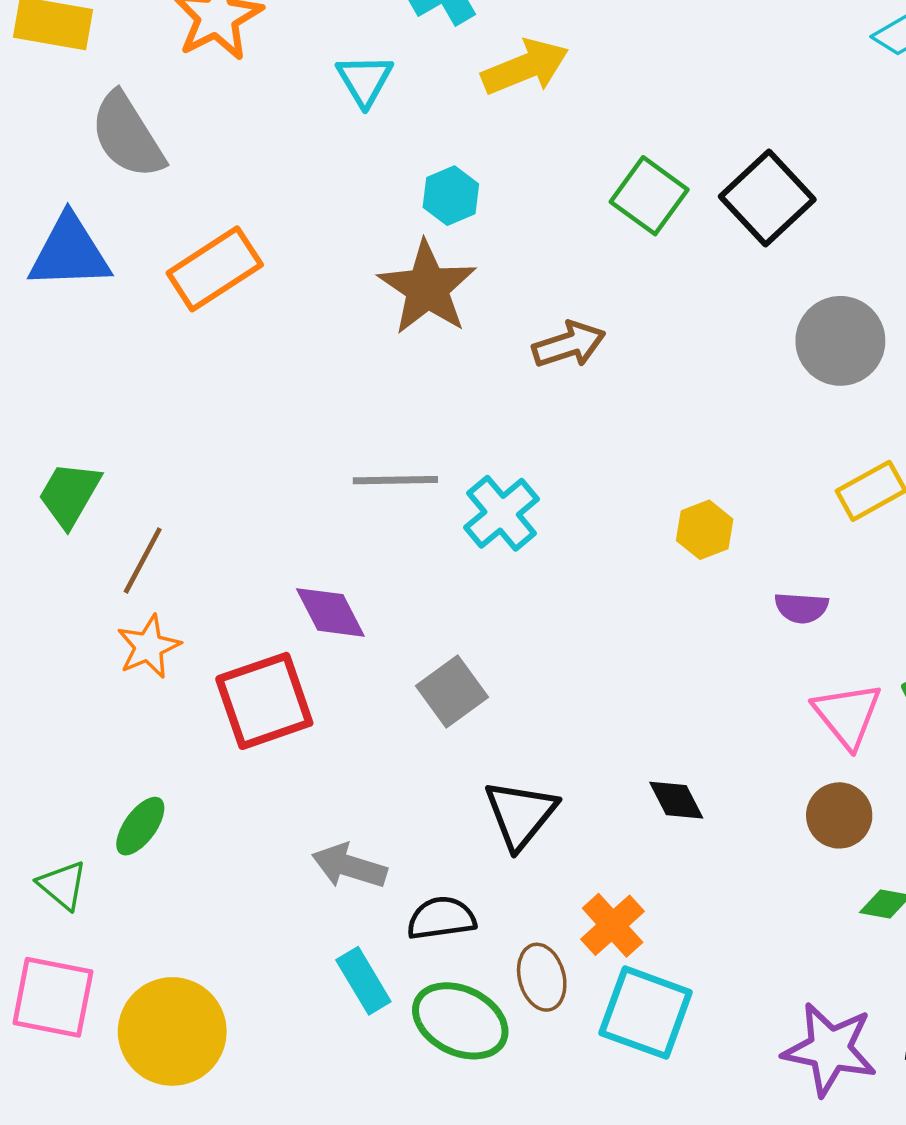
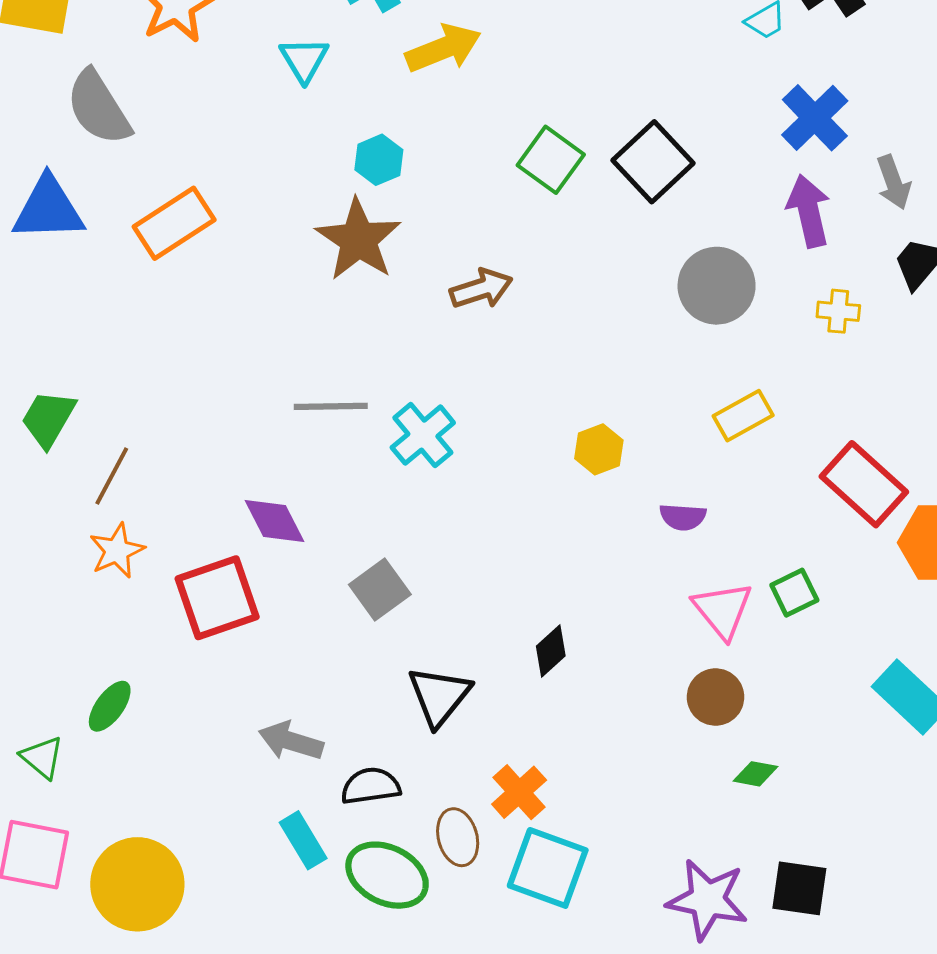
black diamond: (676, 800) -> (551, 651), moved, turned 75

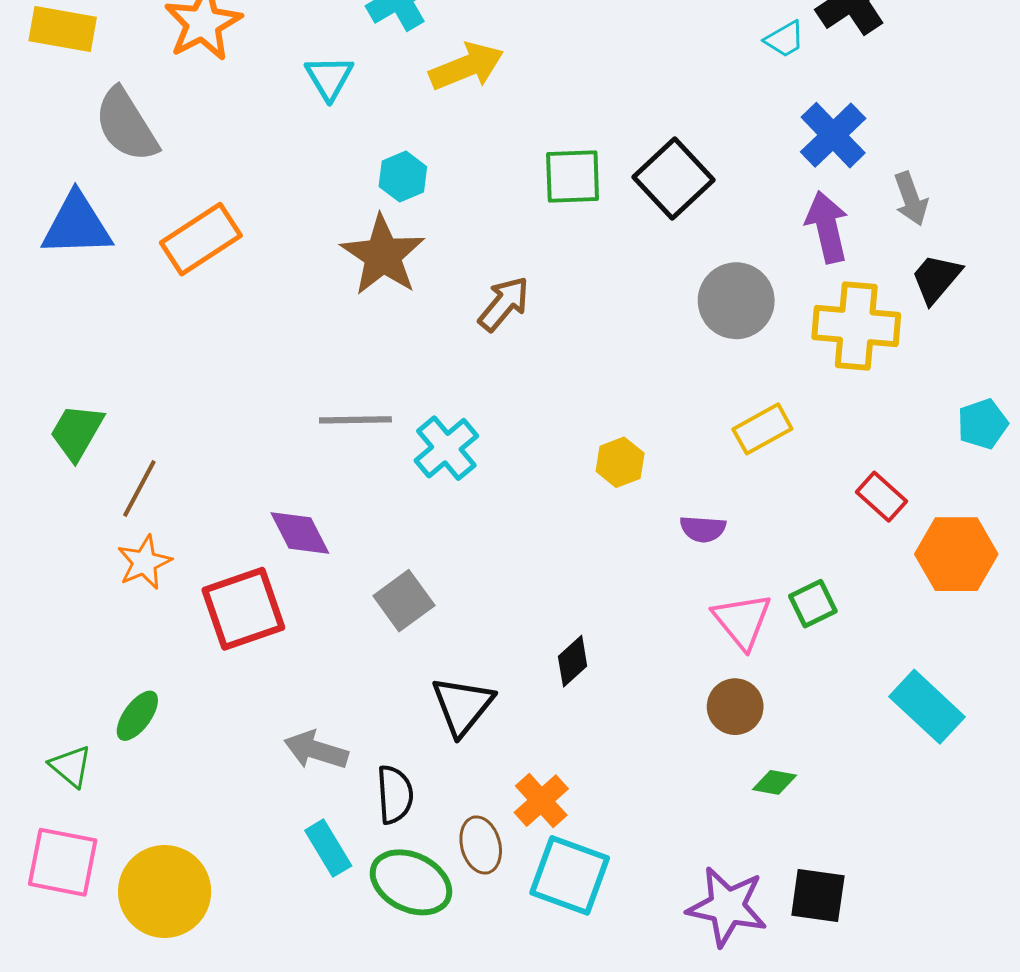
green square: (551, 160) -> (573, 177), turned -38
brown arrow: (481, 289) -> (504, 304), turned -32
yellow cross: (838, 311) -> (856, 326), size x2.0
red rectangle: (864, 484) -> (882, 497), size x0.6
black semicircle: (371, 786) -> (395, 795), turned 94

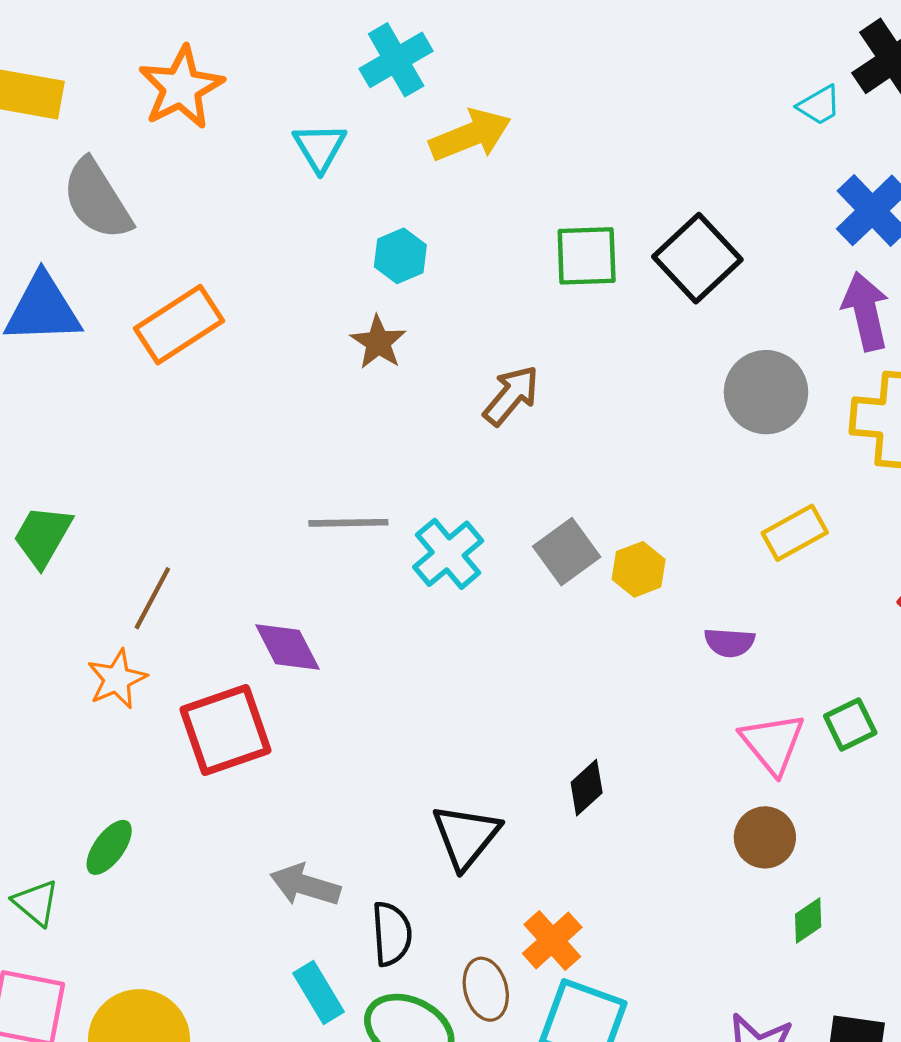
brown star: (383, 255) -> (378, 342), size x0.6
brown line: (139, 489) -> (152, 598), moved
gray square: (404, 601) -> (567, 552), moved
green diamond: (775, 782) -> (808, 921), turned -45

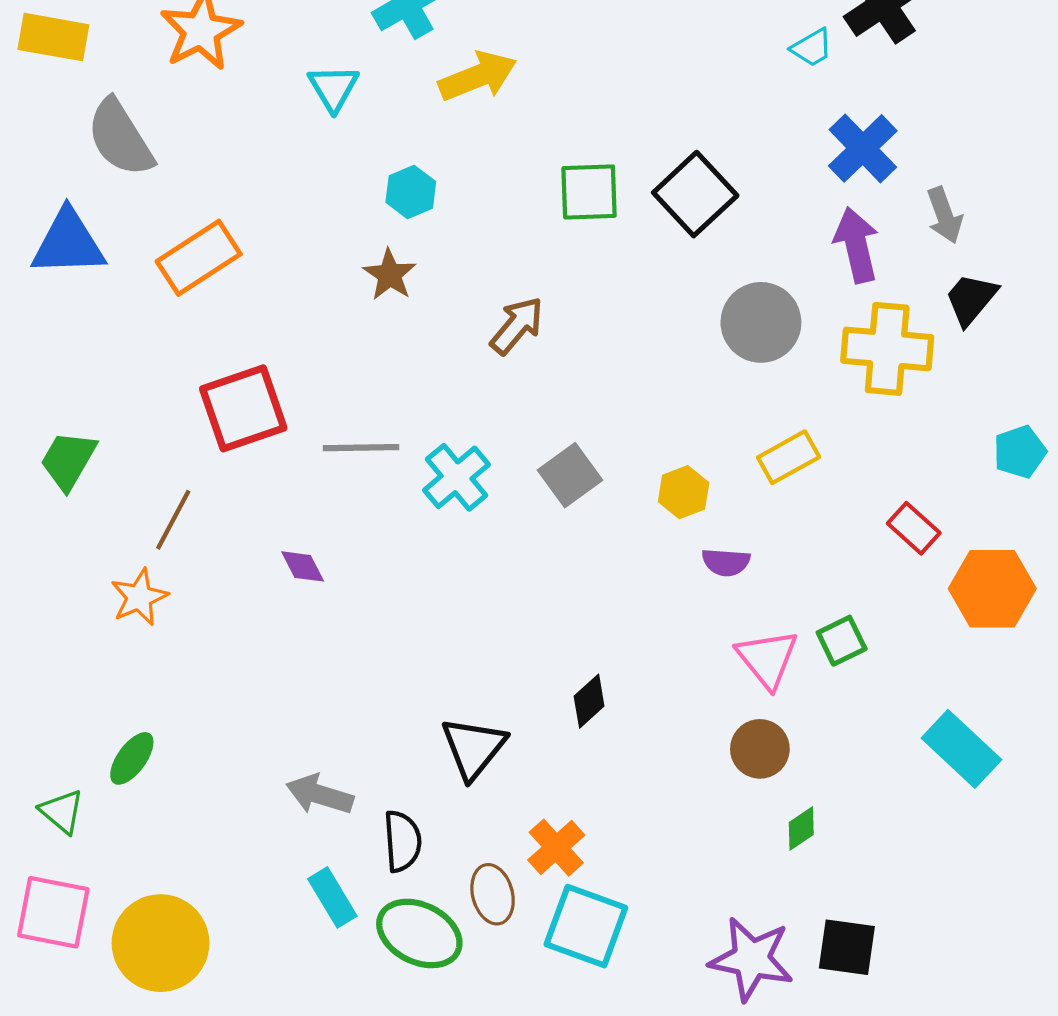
yellow hexagon: (639, 569) -> (684, 492), moved
purple diamond: (287, 647) -> (303, 566), size x0.7
red square: (225, 730) -> (243, 408), moved

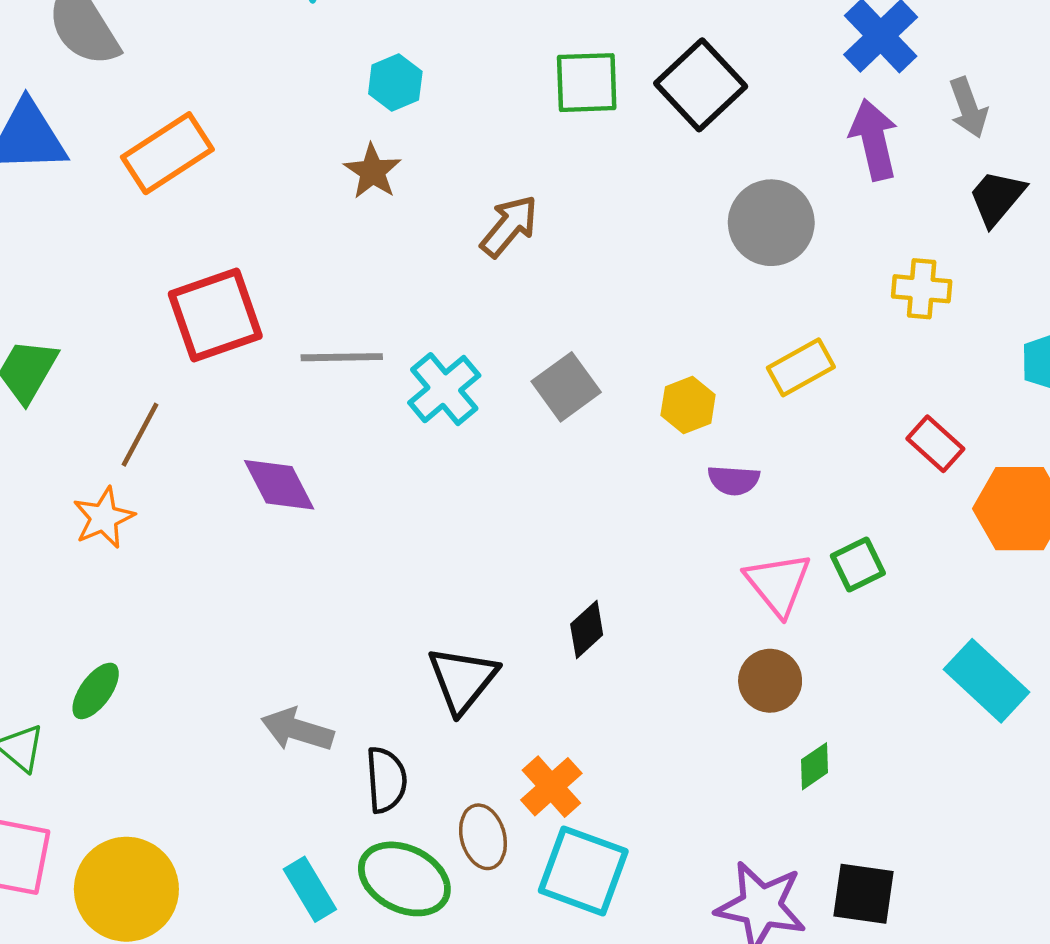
yellow cross: (887, 349) -> (922, 289), moved, size x0.6
purple diamond: (303, 566) -> (279, 485), size x1.5
cyan rectangle: (332, 897) -> (310, 889), moved

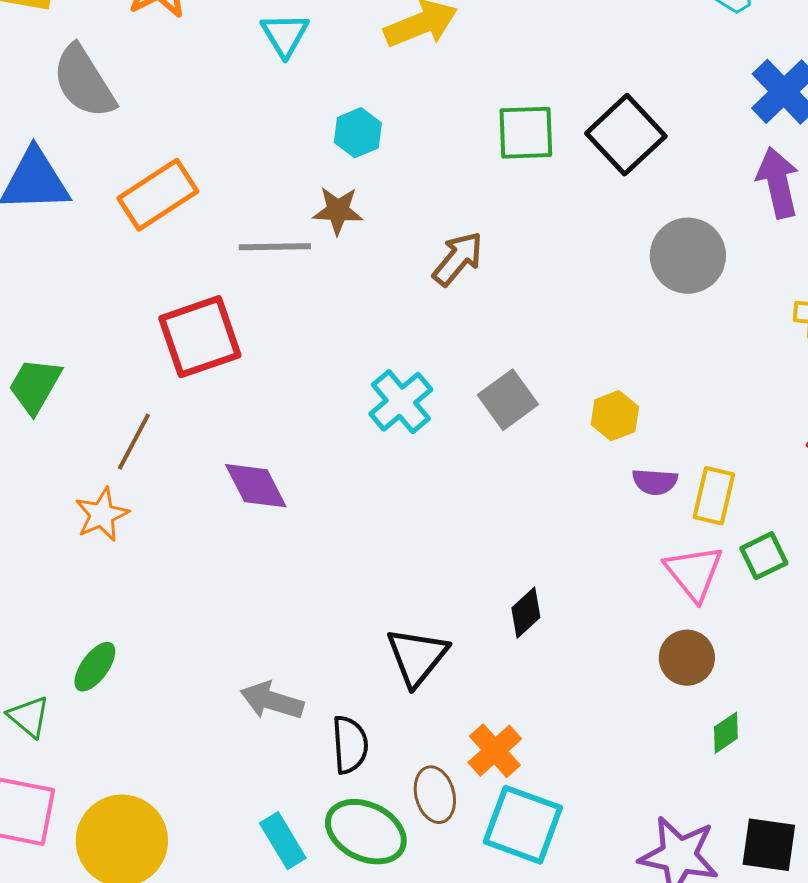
brown star: (372, 171) -> (338, 211), turned -30
gray line: (342, 357) -> (275, 247), moved
yellow rectangle: (801, 367) -> (714, 496), moved, turned -48

